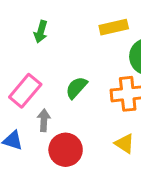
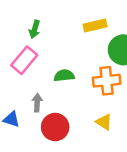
green semicircle: (76, 88) -> (64, 76), turned 42
pink rectangle: (25, 91) -> (24, 60), moved

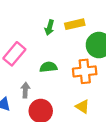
green arrow: (35, 29) -> (50, 27), moved

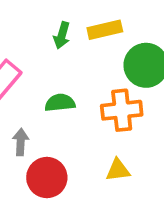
yellow triangle: (82, 107) -> (118, 170), turned -40

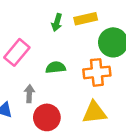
yellow triangle: (118, 170) -> (94, 112), size x1.5

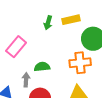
green semicircle: (56, 67) -> (42, 67), moved

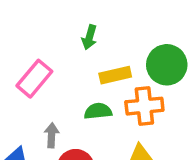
yellow rectangle: (71, 20) -> (115, 75), moved
green semicircle: (42, 67) -> (98, 111), moved

